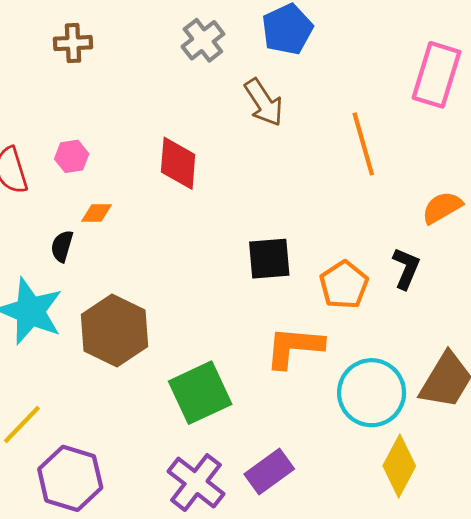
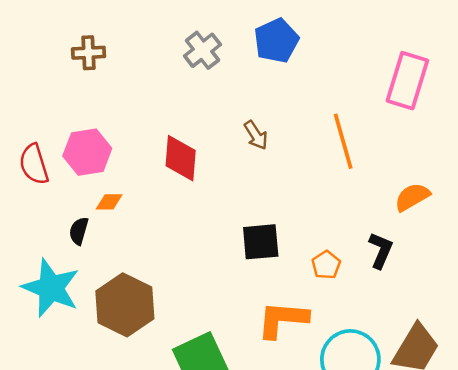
brown arrow: (264, 102) -> (256, 135), moved, size x0.7
pink hexagon: (72, 156) -> (87, 152), size x1.6
orange pentagon: (344, 285) -> (326, 265), size x0.7

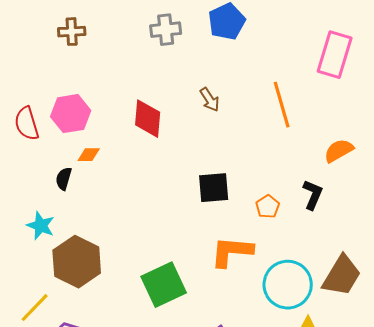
gray cross: (202, 50) -> (166, 30), turned 32
cyan star: (51, 288) -> (41, 226), size x0.6
brown hexagon: (125, 305) -> (77, 262), moved

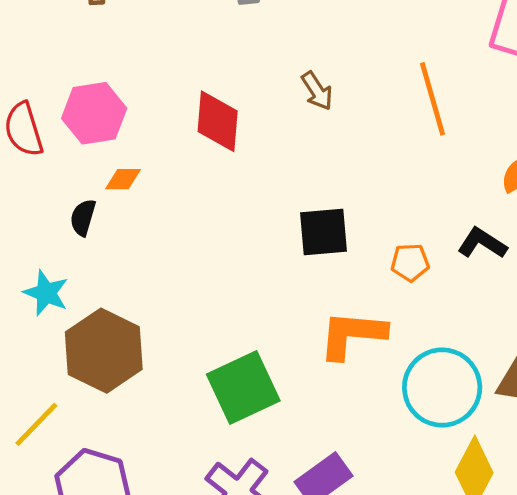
black L-shape: (313, 195) -> (482, 243), turned -80
orange pentagon: (268, 207) -> (410, 262), turned 30

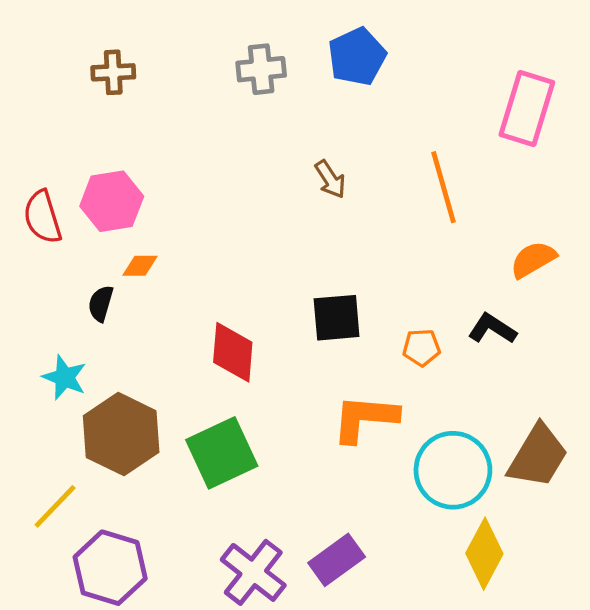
red diamond: (218, 121) -> (233, 352), moved
green square: (243, 387) -> (222, 453), moved

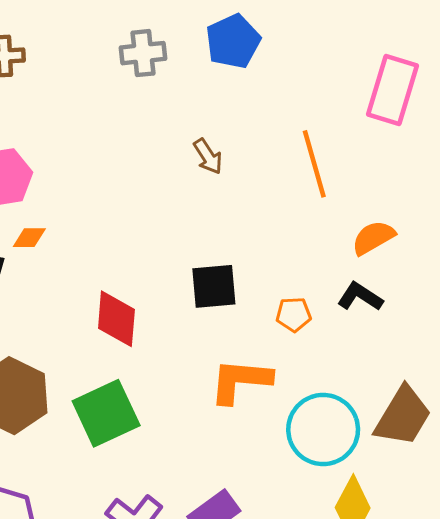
orange semicircle: (533, 259) -> (373, 238), moved

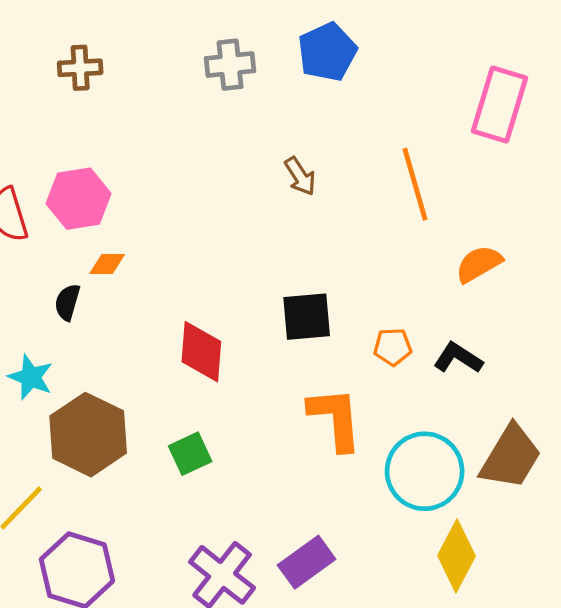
black L-shape: (360, 297) -> (458, 358), moved
orange L-shape: (240, 381) -> (335, 419), turned 80
green square: (106, 413) -> (190, 454), size x0.6

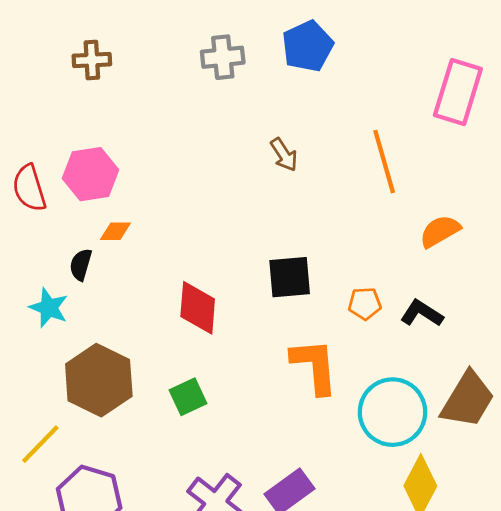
cyan star: (31, 377) -> (49, 308), moved

